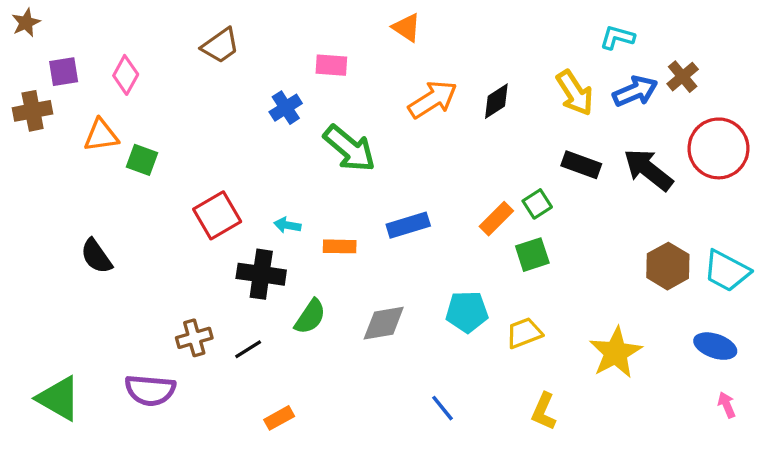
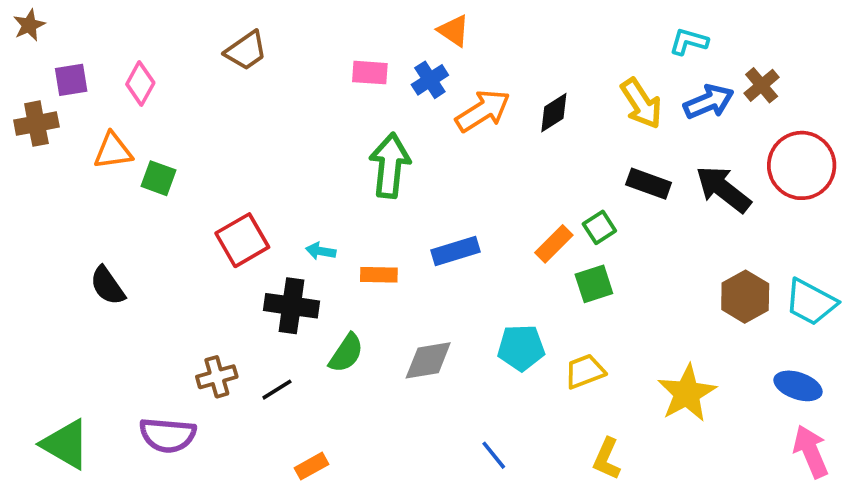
blue cross: (286, 108) -> (430, 80), moved
green arrow: (349, 148) -> (390, 165), turned -124
pink arrow: (727, 405) -> (811, 451), size x1.8

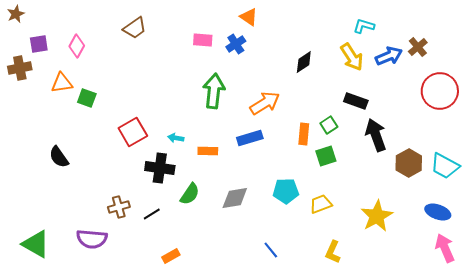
cyan L-shape: (689, 42) -> (364, 26), moved
orange arrow: (483, 111) -> (265, 103), moved
black arrow: (723, 189) -> (376, 135), moved, turned 32
orange rectangle: (554, 244) -> (304, 134), turned -40

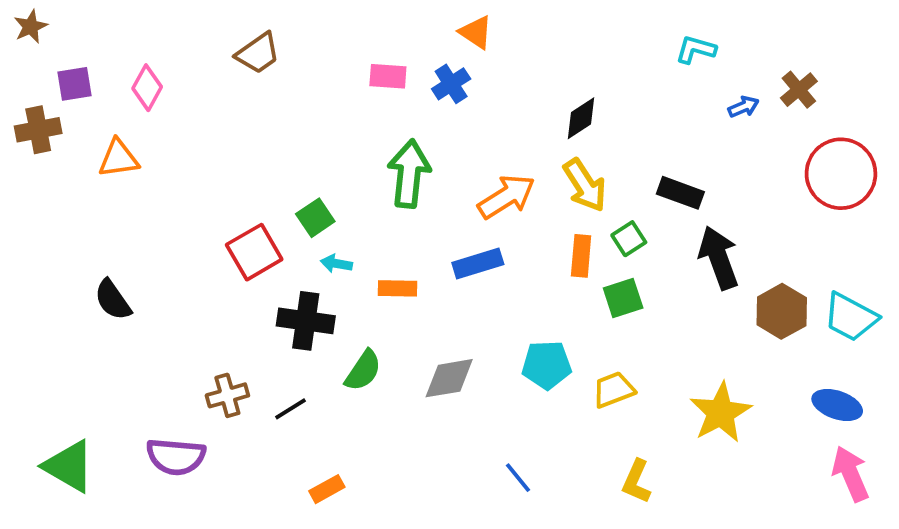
blue arrow: (389, 56) -> (743, 107), size x0.6
yellow arrow: (352, 57) -> (585, 185), moved
green square: (87, 98) -> (315, 218), moved, turned 36

